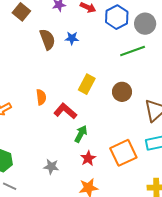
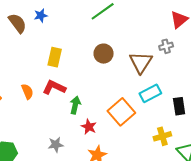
yellow rectangle: (87, 84) -> (55, 57), moved
orange semicircle: (41, 97) -> (27, 92), moved

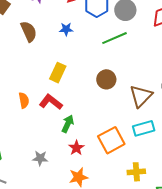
blue star: (41, 15) -> (66, 29), moved
yellow cross: (162, 136) -> (136, 172), moved

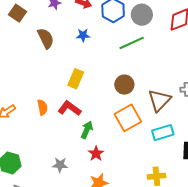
orange square: (111, 140) -> (128, 118), moved

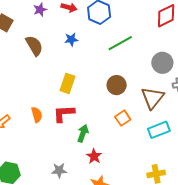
gray circle: (142, 15) -> (162, 63), moved
red L-shape: (69, 108) -> (64, 113), turned -35
orange square: (128, 118) -> (123, 118), size x0.6

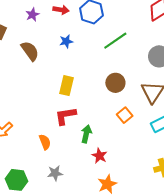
orange semicircle: (37, 115) -> (45, 142), moved
gray star: (59, 170) -> (55, 173), moved

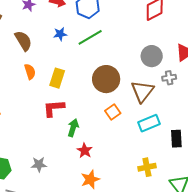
green line: (115, 41) -> (90, 37), moved
brown circle: (115, 83) -> (106, 79), size x1.4
orange semicircle: (45, 142) -> (30, 72), moved

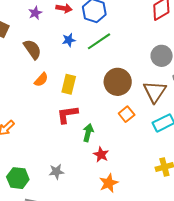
orange semicircle: (30, 72) -> (41, 80), turned 63

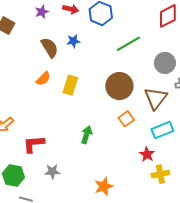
green line: (99, 41) -> (128, 44), moved
brown semicircle: (32, 49) -> (50, 48), moved
red L-shape: (67, 114) -> (34, 144), moved
red star: (101, 155) -> (147, 154), moved

